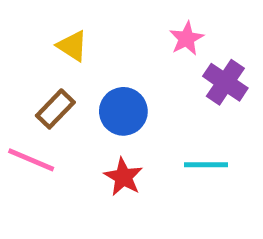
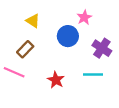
purple cross: (225, 82) -> (102, 48), moved
blue circle: (123, 111) -> (68, 36), moved

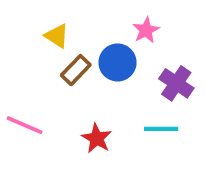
brown rectangle: (25, 49) -> (76, 70), moved

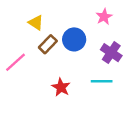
pink star: (146, 30) -> (104, 17), moved
pink line: (25, 125) -> (16, 62), moved, turned -65

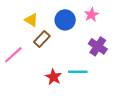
blue circle: (74, 39) -> (65, 20), moved
cyan line: (102, 81) -> (78, 72), moved

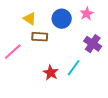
brown rectangle: (42, 39) -> (40, 37), turned 49
cyan line: (78, 72) -> (74, 68), turned -54

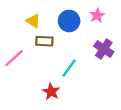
cyan line: (74, 68) -> (69, 68), moved
red star: (51, 73) -> (51, 92), moved

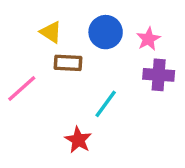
pink star: (97, 15) -> (148, 39), moved
purple cross: (104, 49) -> (159, 75), turned -30

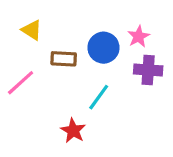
yellow triangle: (51, 32) -> (32, 30), moved
blue circle: (106, 32) -> (103, 48), moved

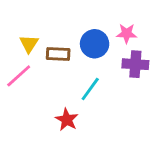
yellow triangle: (32, 30) -> (29, 44), moved, turned 30
pink star: (139, 36) -> (127, 34), turned 30

